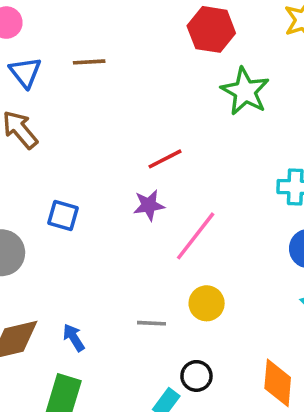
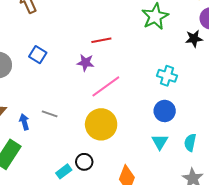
yellow circle: (207, 303) -> (101, 124), size x1.6
gray line: (152, 323) -> (50, 114), moved

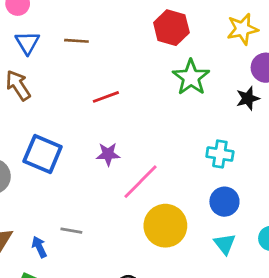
red line: (101, 40) -> (106, 97), moved
blue square: (38, 55) -> (43, 154), size x1.6
yellow circle: (101, 124) -> (165, 226), moved

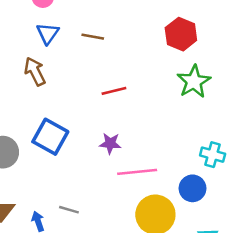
pink line: (140, 182) -> (137, 172), turned 33
blue circle: (224, 202) -> (193, 188), moved

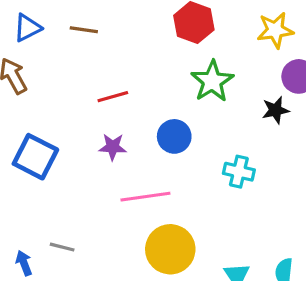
blue triangle: (48, 33) -> (27, 28), turned 30
purple star: (110, 143) -> (113, 147), moved
blue circle: (193, 188) -> (174, 136), moved

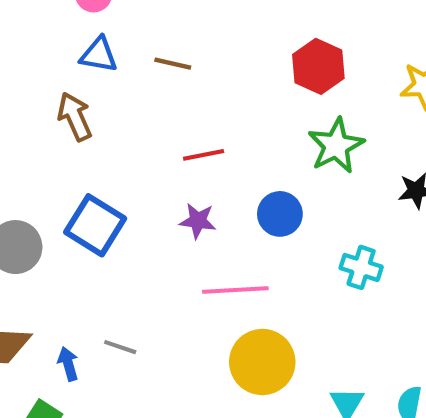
blue triangle: (27, 28) -> (99, 55), turned 32

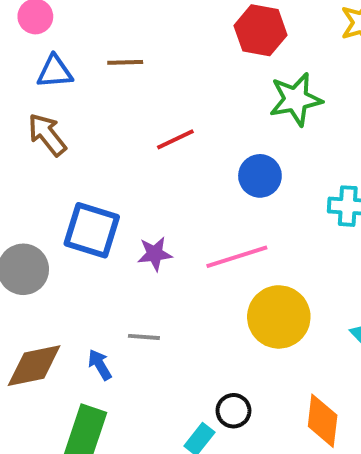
green star: (336, 146) -> (296, 99), turned 30
purple star: (198, 221) -> (155, 254), moved

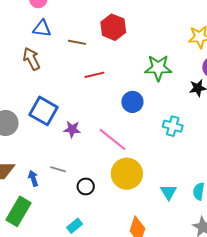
red hexagon: (260, 30) -> (113, 27), moved
brown line: (125, 62) -> (77, 42), moved
pink line: (237, 257) -> (112, 139), turned 44
black circle: (233, 411) -> (86, 186), moved

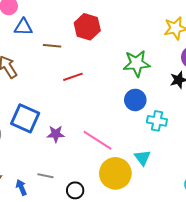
blue triangle: (42, 29) -> (23, 27), moved
blue circle: (132, 102) -> (135, 100), moved
cyan triangle: (169, 192) -> (142, 158), moved

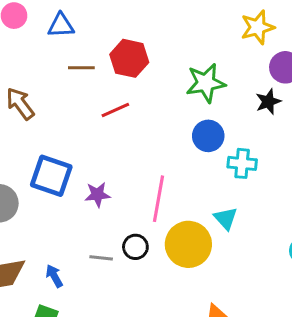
blue triangle: (23, 27) -> (61, 26), moved
red hexagon: (87, 27) -> (129, 58), moved
pink line: (97, 140) -> (159, 199), turned 72
gray line: (45, 176) -> (101, 258), moved
black circle: (75, 190) -> (135, 247), moved

